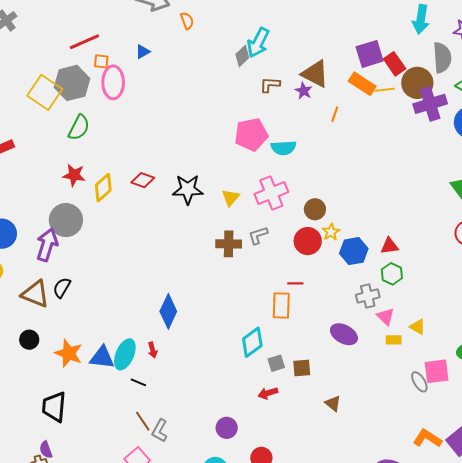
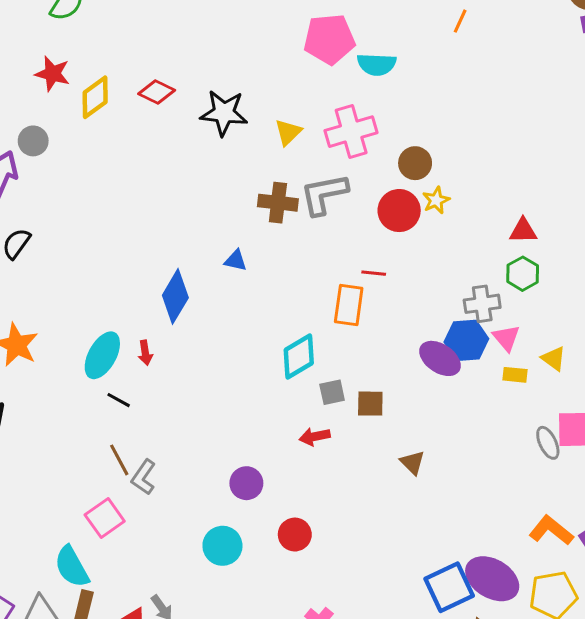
gray circle: (66, 220) -> (33, 141), size x0.6
gray L-shape: (258, 235) -> (324, 194), size x1.6
blue hexagon: (354, 251) -> (466, 340), moved
blue triangle: (102, 357) -> (236, 260), moved, size x0.6

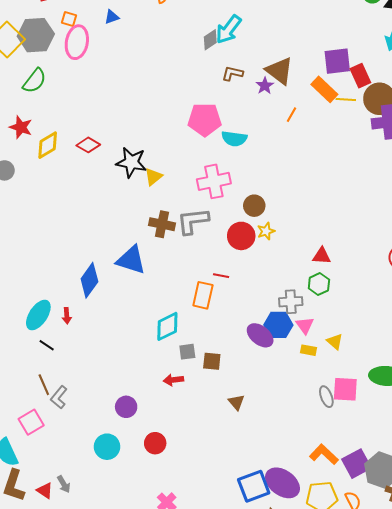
yellow triangle: (288, 132) -> (153, 177), moved
blue triangle: (236, 260) -> (131, 260), size x2.0

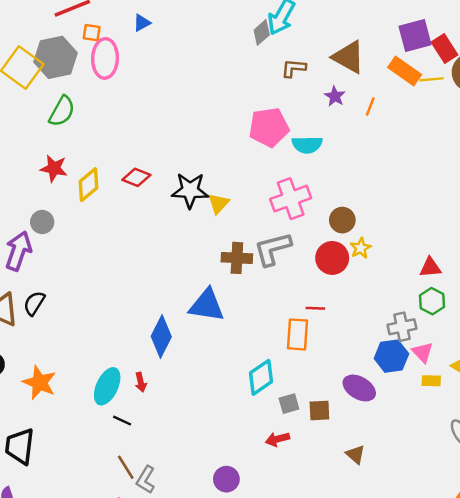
purple star: (265, 86) -> (335, 96), moved
purple ellipse: (260, 335) -> (359, 388), moved

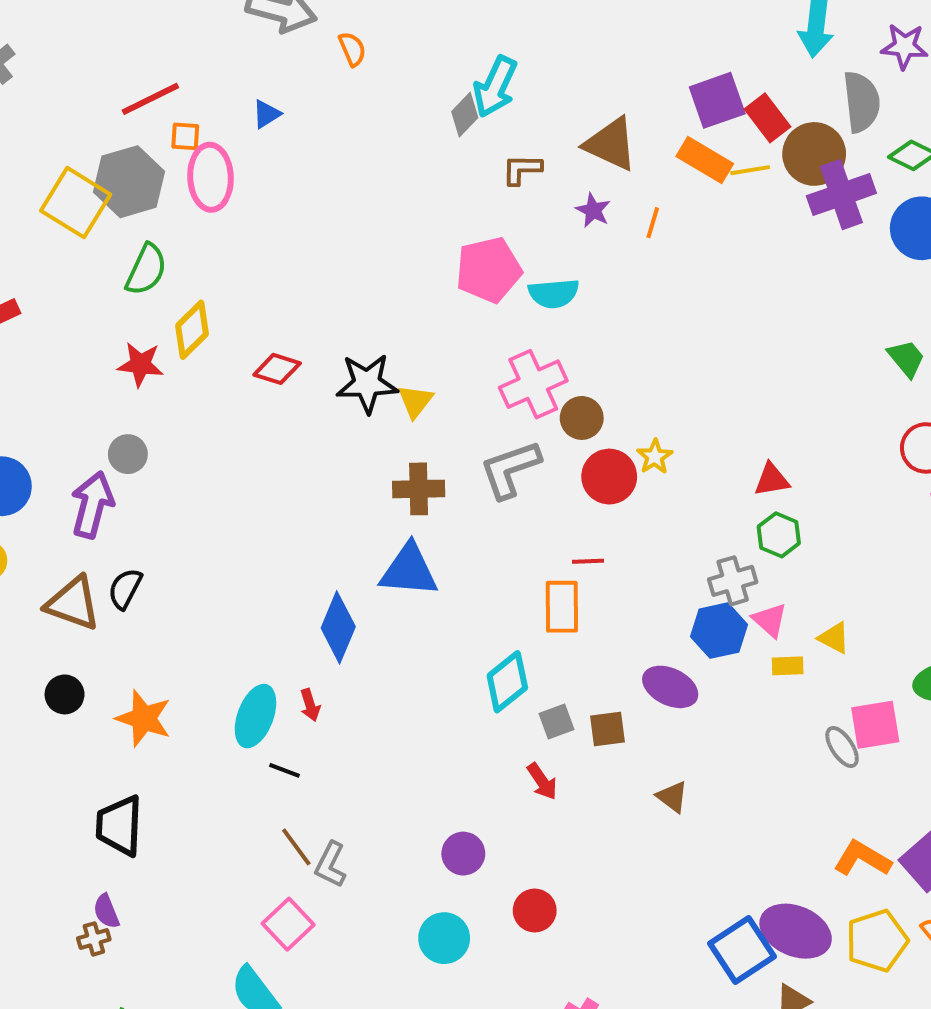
yellow diamond: (89, 185) -> (192, 330), moved
brown circle: (342, 220) -> (582, 418), moved
brown cross: (237, 258) -> (419, 489), moved
red arrow: (277, 439) -> (542, 781), turned -105

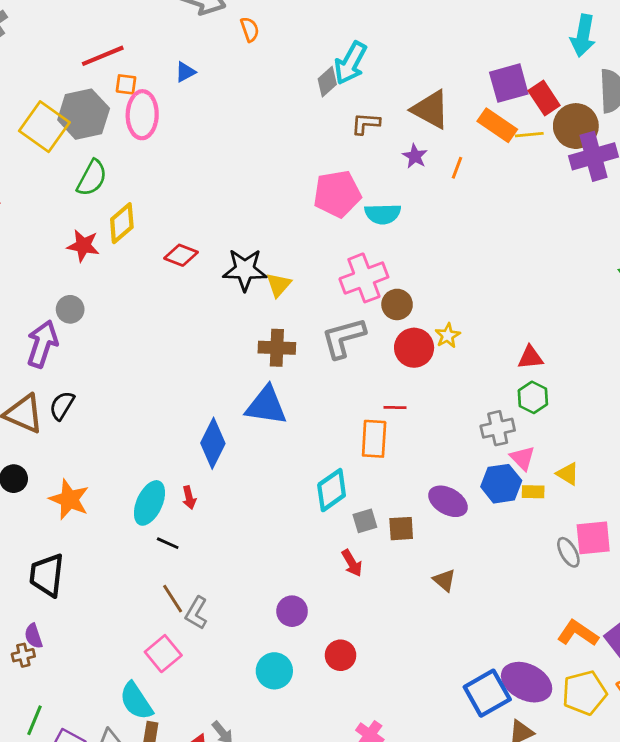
blue hexagon: (719, 631) -> (501, 484), moved

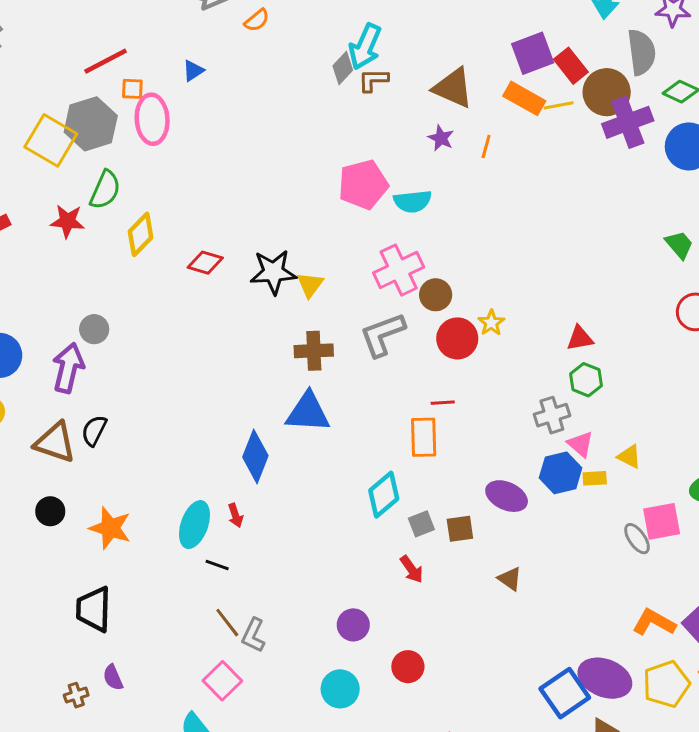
orange semicircle: (250, 29) -> (257, 20), turned 75
brown L-shape: (366, 124) -> (373, 80), moved
red star: (83, 246) -> (67, 221), moved
purple semicircle: (34, 636) -> (113, 677), moved

